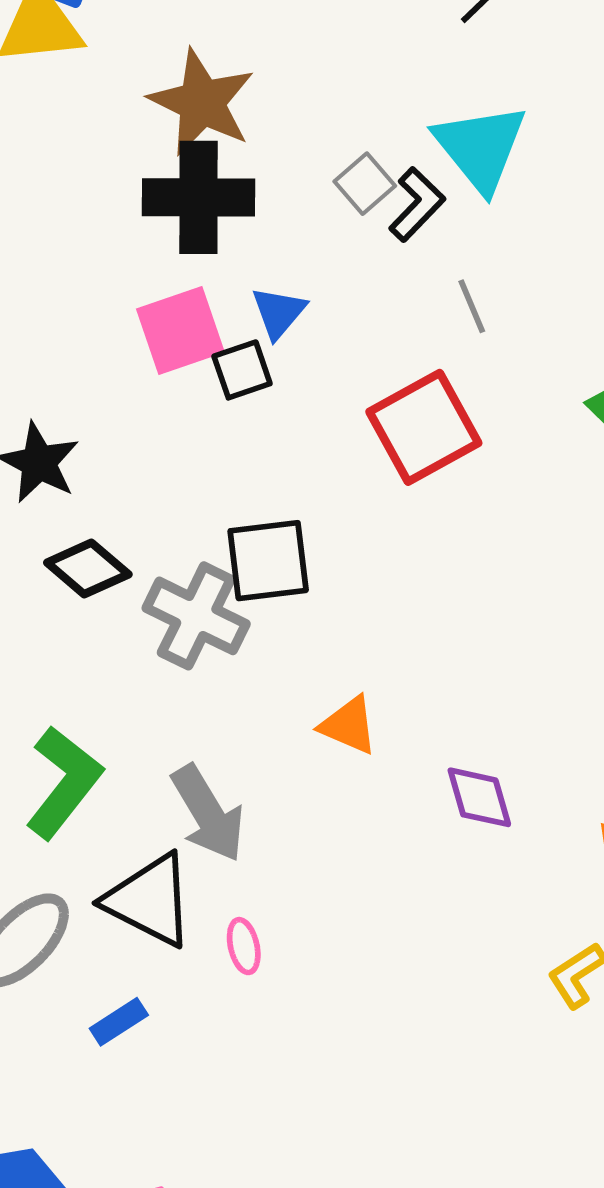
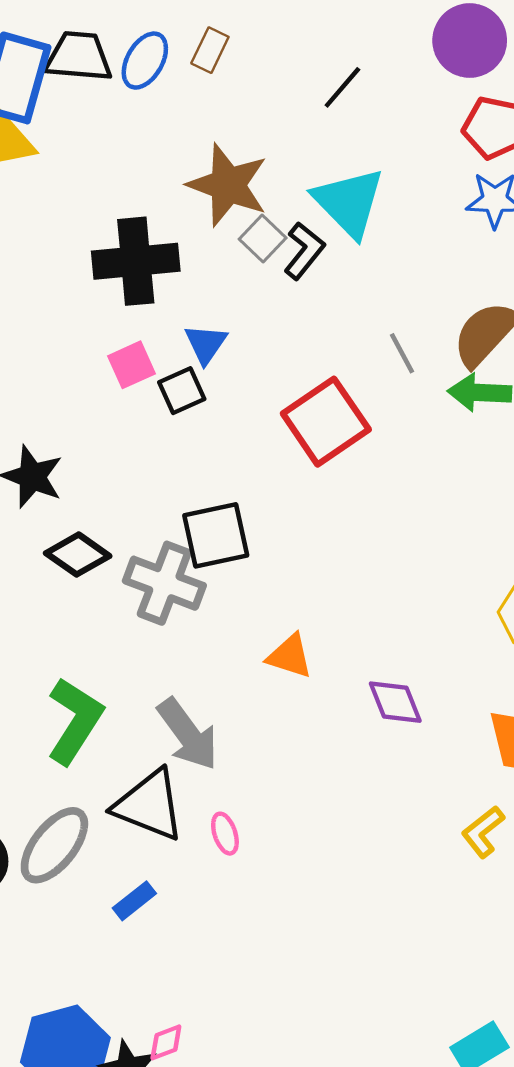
brown star: (202, 102) -> (228, 185), moved
gray line: (472, 306) -> (402, 353), moved
pink square: (180, 330) -> (131, 365), size x0.7

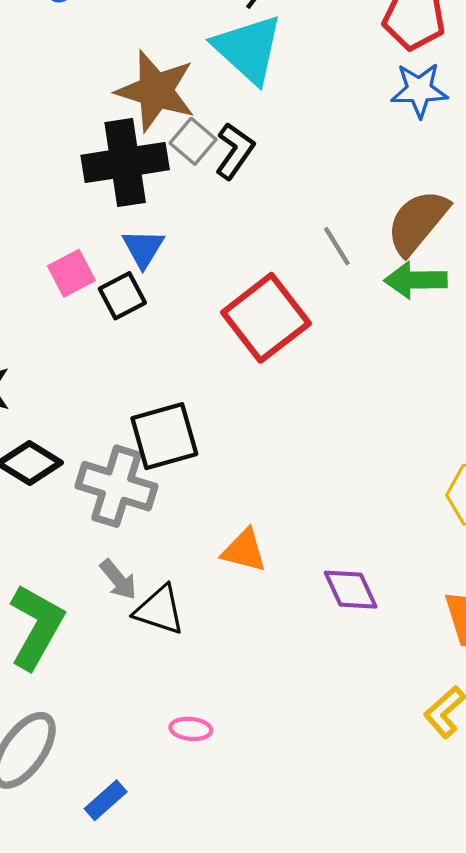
cyan triangle: (349, 202) -> (248, 49), moved
black cross: (136, 261) -> (125, 162), moved
gray arrow: (188, 734) -> (118, 580), moved, size x0.6
black triangle: (149, 805) -> (159, 610), moved, size x0.7
pink ellipse: (225, 834) -> (191, 729), turned -63

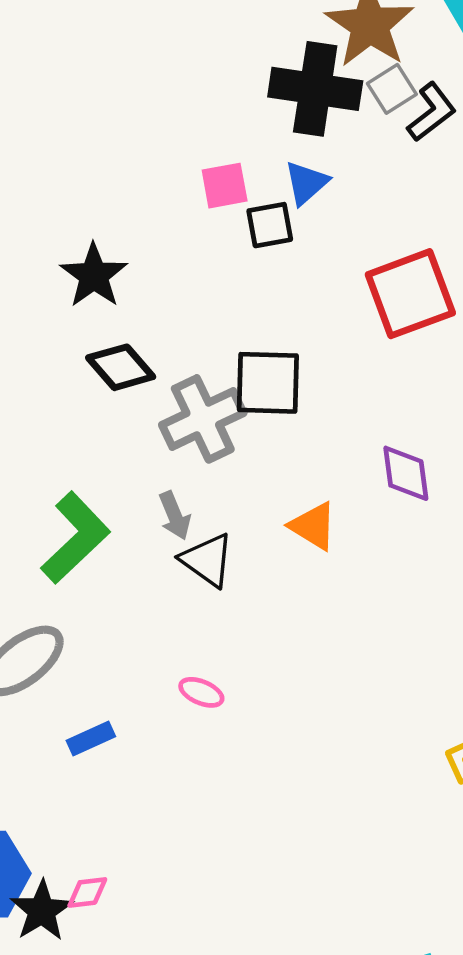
gray cross: (117, 486) -> (203, 419), turned 30
purple diamond: (351, 590) -> (406, 473), moved

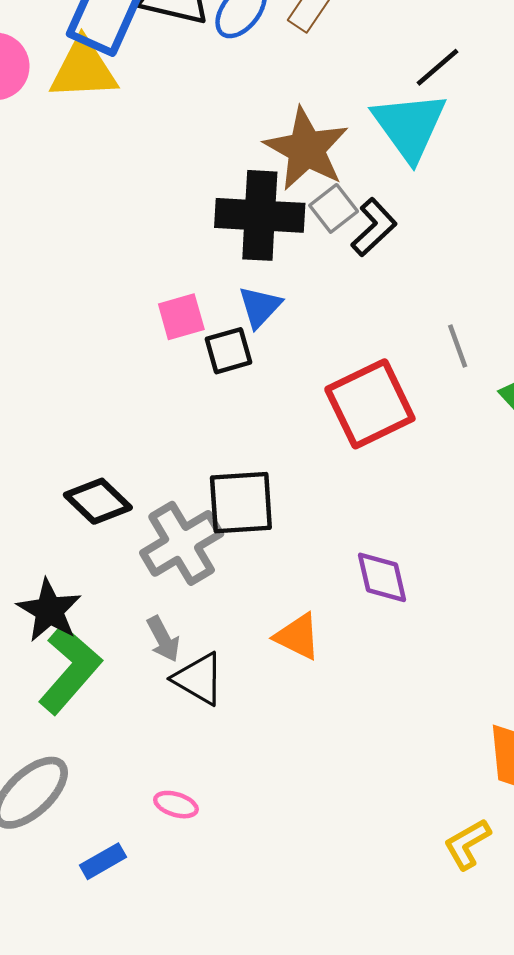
black star: (94, 275) -> (49, 610), moved
pink ellipse: (201, 692) -> (176, 805), moved

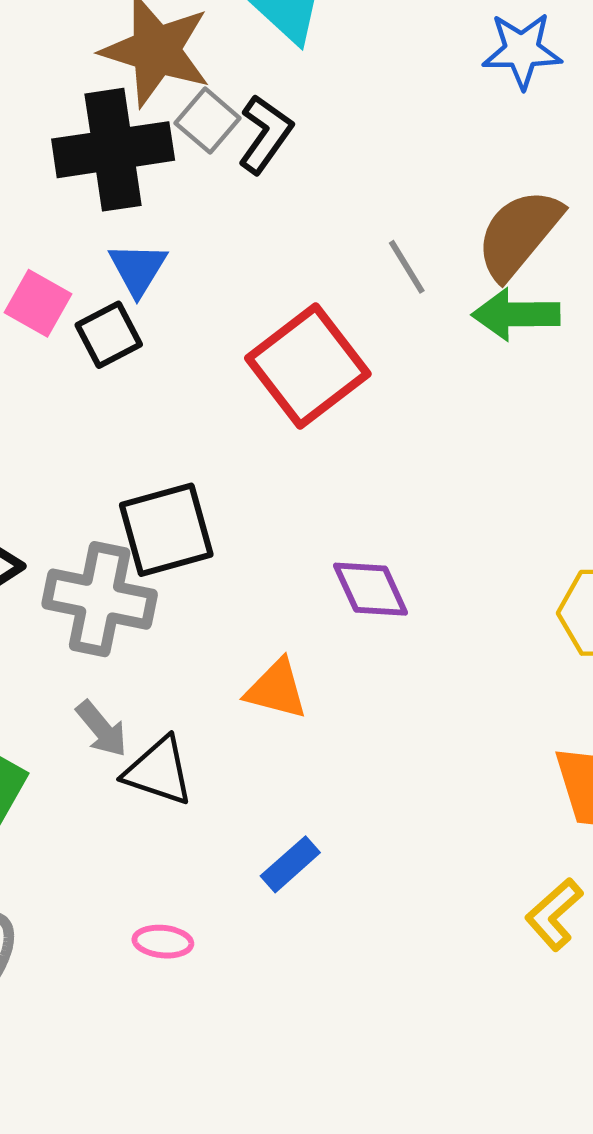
pink square: (181, 317) -> (38, 303), turned -33
gray cross: (182, 543) -> (100, 599), turned -36
blue rectangle: (103, 861) -> (290, 864), moved

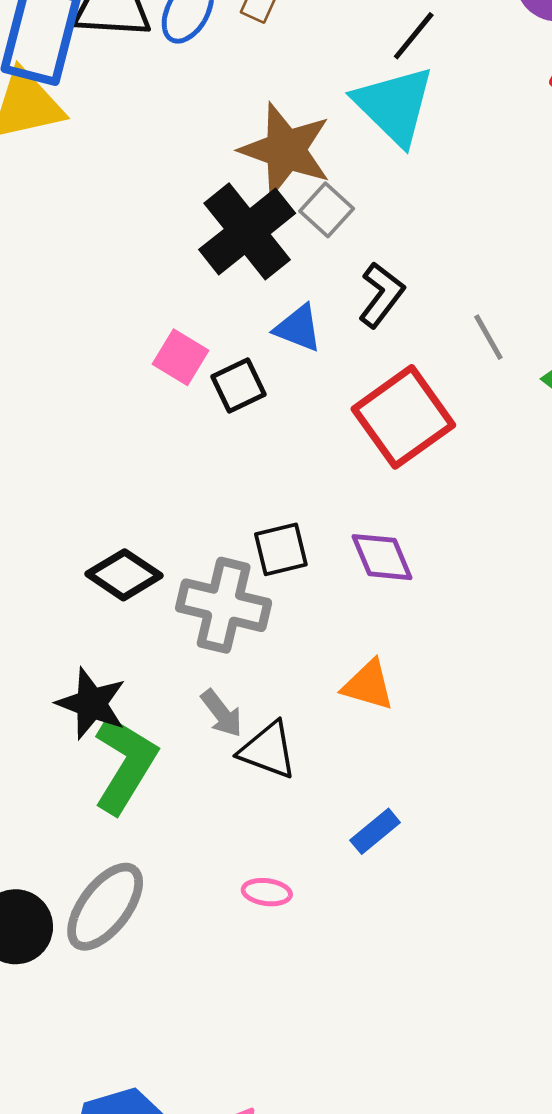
black L-shape: (265, 134) -> (381, 295), moved
black cross: (113, 150) -> (247, 231), turned -32
blue triangle: (138, 269) -> (298, 328), moved, turned -42
black square: (166, 530) -> (281, 549), size x0.7
purple diamond: (371, 589) -> (382, 557), moved

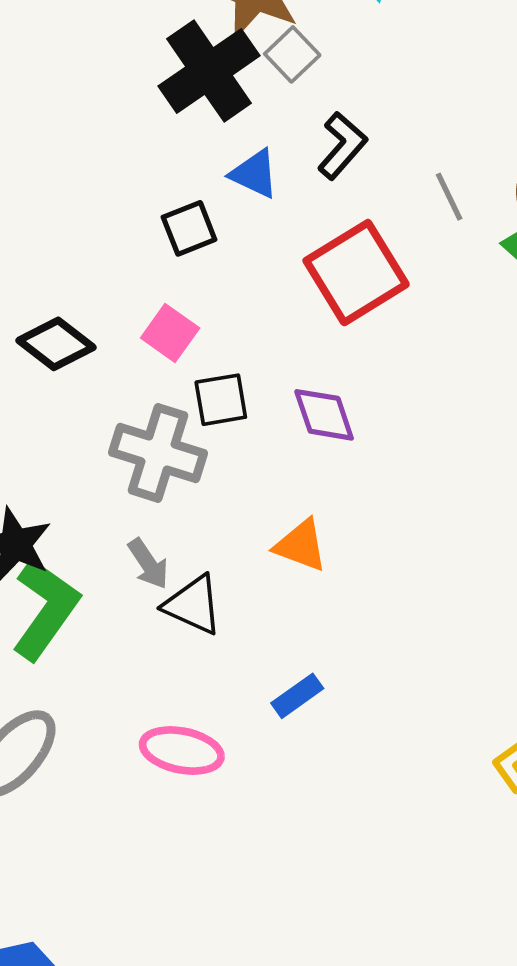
pink square: (180, 357) -> (170, 333), moved
black diamond: (124, 575) -> (56, 344), moved
pink ellipse: (267, 892) -> (182, 750), size x1.6

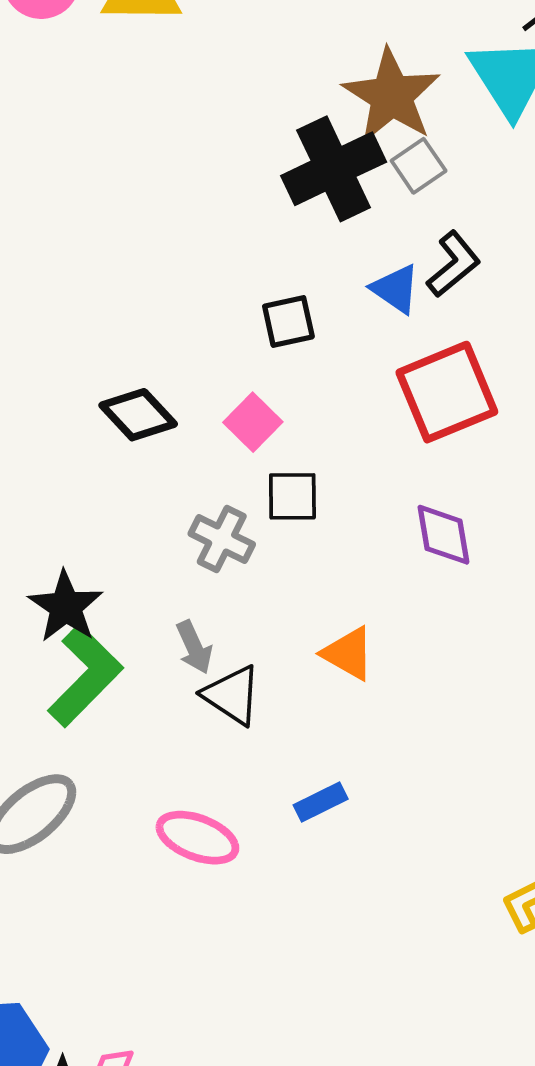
blue triangle: (254, 174) -> (396, 289), moved
purple diamond: (324, 415) -> (443, 535), moved
gray cross: (158, 453) -> (222, 539), size x0.7

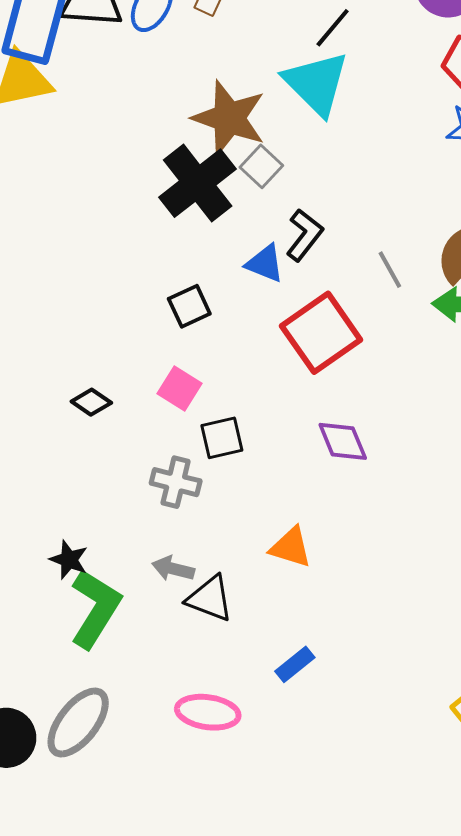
black diamond: (138, 415) -> (91, 402), size x0.7
black star: (66, 607) -> (69, 560), size x0.7
gray arrow: (194, 647) -> (173, 569), turned 141

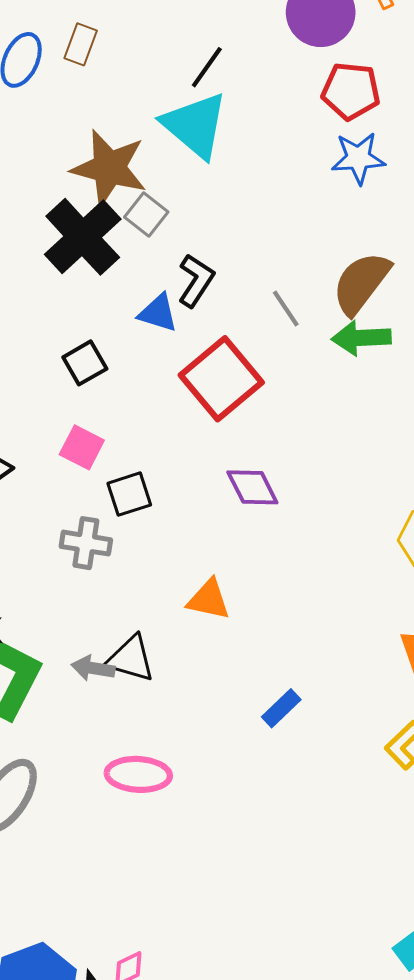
gray arrow: (173, 569) -> (93, 668), moved
blue rectangle: (295, 664) -> (281, 708), moved

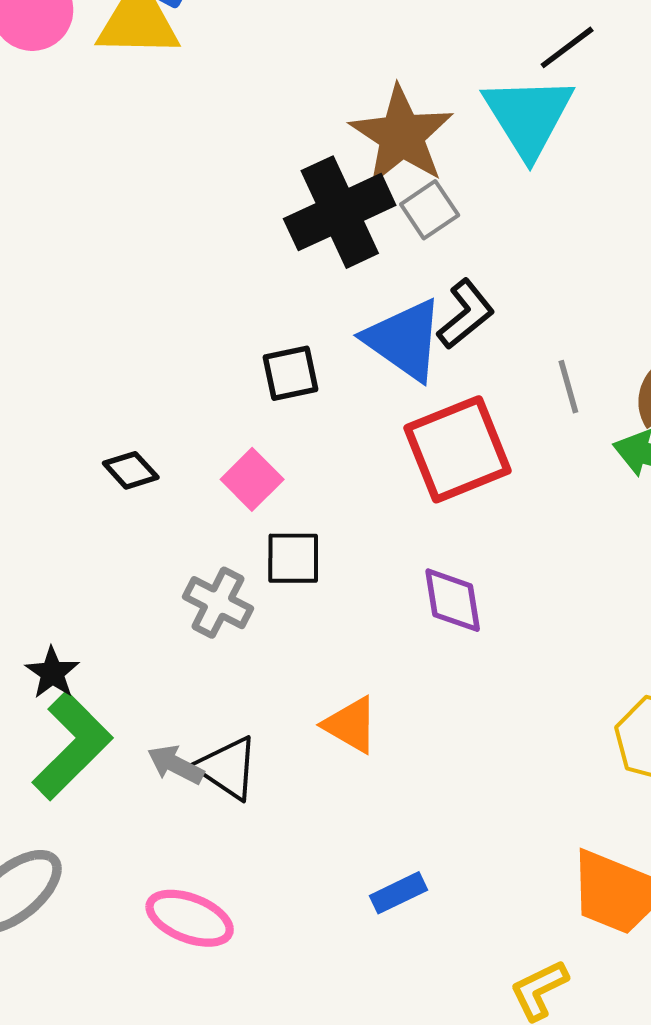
blue triangle: (158, 313) -> (404, 340), size x1.6

